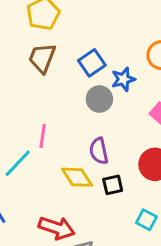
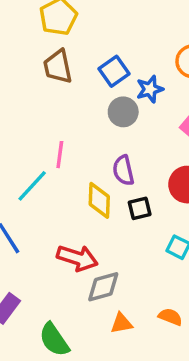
brown trapezoid: (42, 58) -> (58, 67), turned -32
yellow diamond: (77, 177) -> (99, 200), turned 36

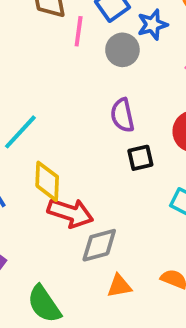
pink line: (60, 155) -> (79, 31), moved
yellow diamond: (99, 200) -> (47, 181), moved

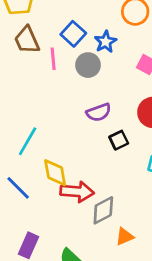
purple semicircle: (122, 115) -> (99, 112), turned -85

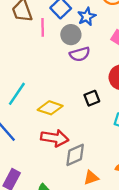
purple semicircle: (99, 112) -> (80, 54), moved
yellow diamond: (55, 173) -> (50, 108), moved, turned -65

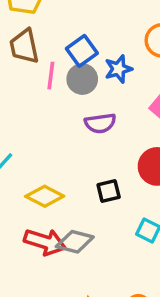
gray circle: (71, 35) -> (82, 79), moved
gray diamond: (75, 155) -> (75, 242), moved, turned 30

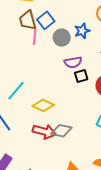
blue square: (82, 51) -> (46, 20), moved
pink line: (51, 76) -> (35, 37), moved
black square: (109, 191) -> (81, 76), moved

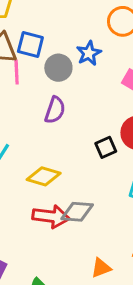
blue square: (46, 20) -> (30, 44), turned -30
purple semicircle: (73, 62) -> (55, 110), moved, turned -54
black square: (81, 76) -> (106, 147), moved

